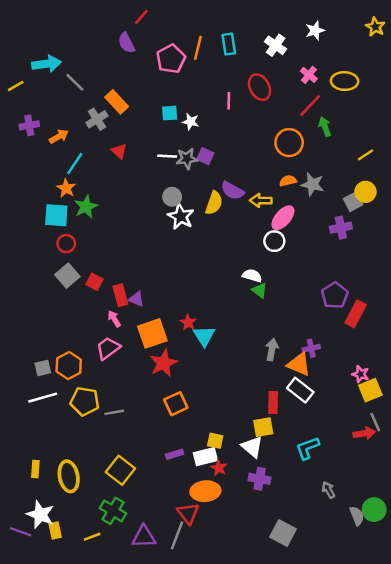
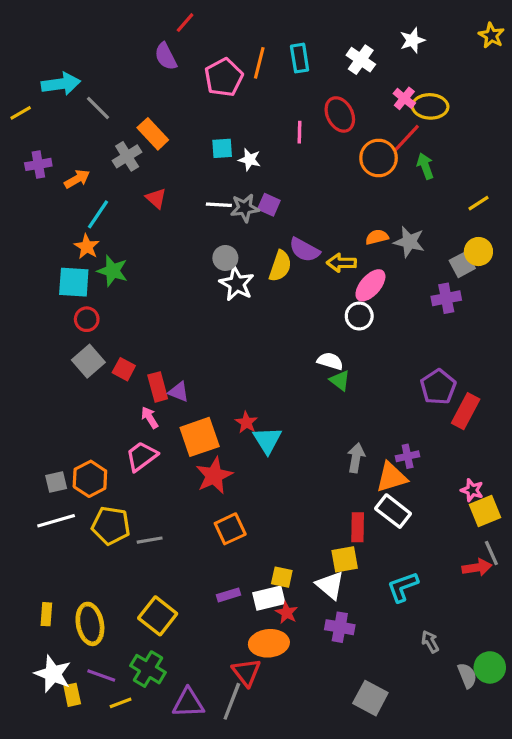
yellow ellipse: (345, 81) -> (430, 106), moved
orange circle: (289, 143) -> (379, 158), moved
green star: (86, 207) -> (113, 271), turned -30
orange triangle: (299, 364) -> (391, 477), turned -40
purple line: (21, 532) -> (101, 676), moved

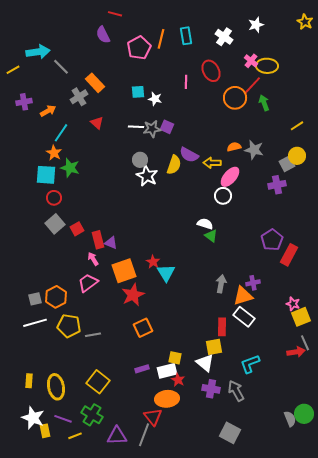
red line: (185, 23) -> (115, 14), turned 64
red square: (124, 369) -> (77, 229), turned 32
gray arrow: (430, 642) -> (236, 391), moved, size x1.5

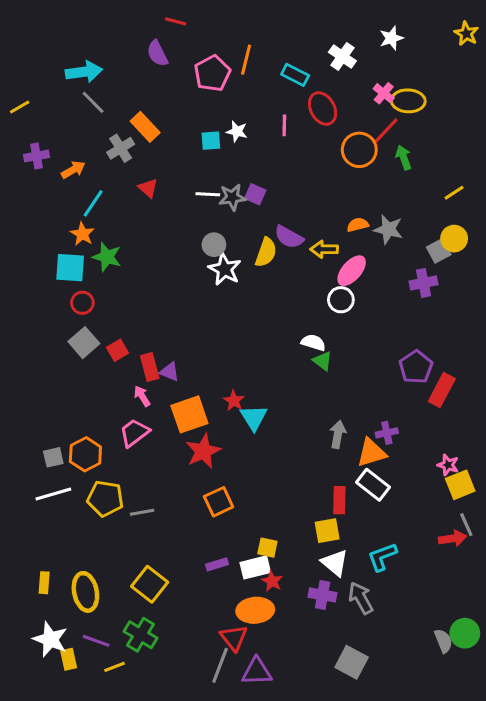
cyan rectangle: (186, 36) -> (295, 75), moved, turned -54
cyan arrow: (38, 52) -> (84, 72), moved
white star: (155, 99) -> (237, 131), moved
white triangle: (205, 363) -> (335, 563), moved
purple triangle: (117, 436) -> (257, 671), moved

